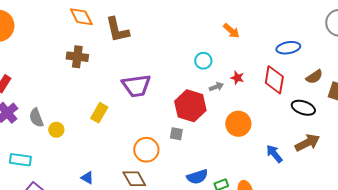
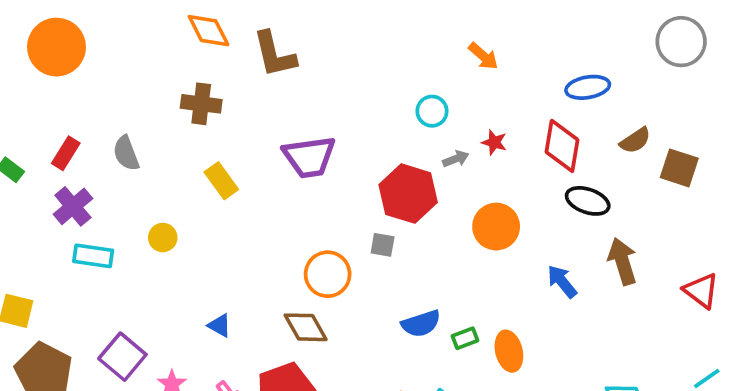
black ellipse: (303, 108) -> (588, 201), moved
yellow rectangle: (99, 113) -> (221, 181), moved, turned -66
gray semicircle: (36, 118) -> (126, 153), moved
brown arrow: (307, 143) -> (622, 261), turned -80
cyan rectangle: (20, 160) -> (93, 256), moved

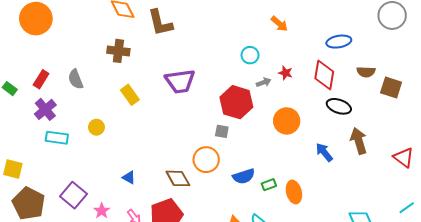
brown semicircle: (635, 140) -> (366, 72), turned 36
orange circle: (328, 274) -> (206, 160), moved

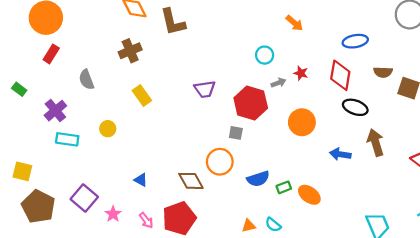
brown cross: (118, 51) -> (130, 51), turned -30
red rectangle: (41, 79) -> (51, 54), moved
purple trapezoid: (180, 81) -> (205, 89), moved, size x0.7
blue arrow: (324, 152) -> (340, 154), turned -42
orange ellipse: (294, 192) -> (309, 195), turned -40

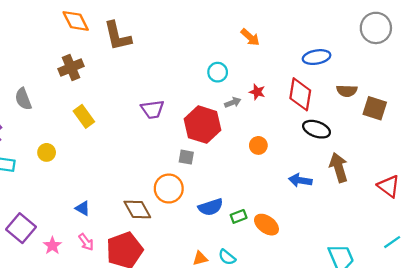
orange circle: (302, 122) -> (258, 145), size x0.6
pink arrow: (146, 220) -> (86, 242), moved

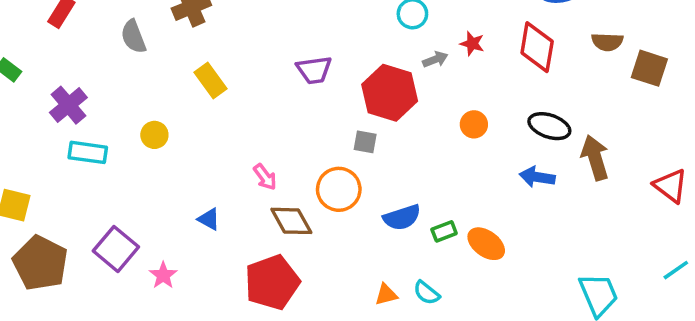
gray semicircle: (23, 99) -> (133, 37), moved
black ellipse: (317, 129) -> (549, 126), moved
pink arrow: (86, 242) -> (265, 177), moved

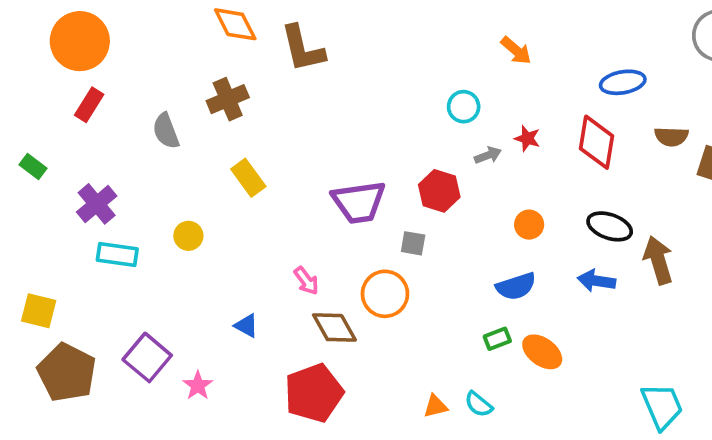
purple trapezoid: (314, 70) -> (359, 202), moved, size x1.4
red hexagon: (390, 93) -> (439, 191), size x0.7
blue semicircle: (402, 217) -> (516, 286), moved

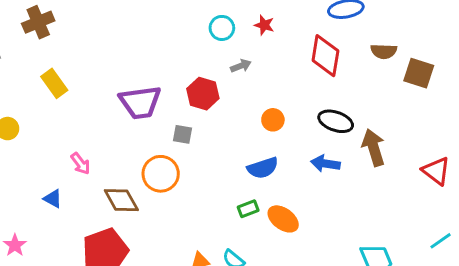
red star: (527, 138) -> (264, 25), moved
pink arrow: (306, 281) -> (80, 164), moved

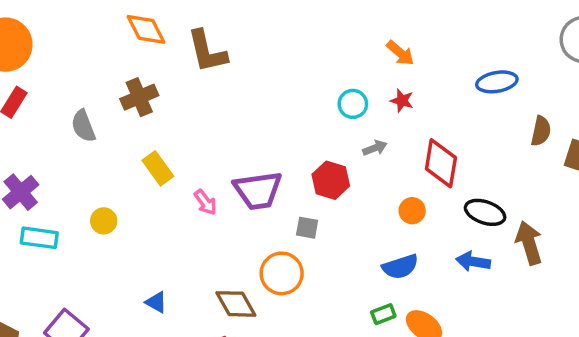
brown semicircle: (384, 51) -> (541, 131), turned -80
red diamond: (325, 56) -> (441, 163), moved
pink arrow: (80, 164) -> (205, 202), moved

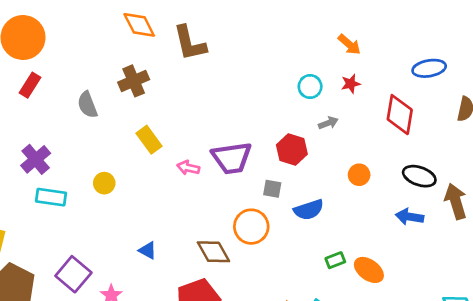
red star: (402, 101) -> (351, 84), turned -30
red diamond: (441, 163) -> (400, 115), moved
pink arrow: (205, 202) -> (188, 168), turned 140
blue semicircle: (400, 267) -> (309, 210), moved

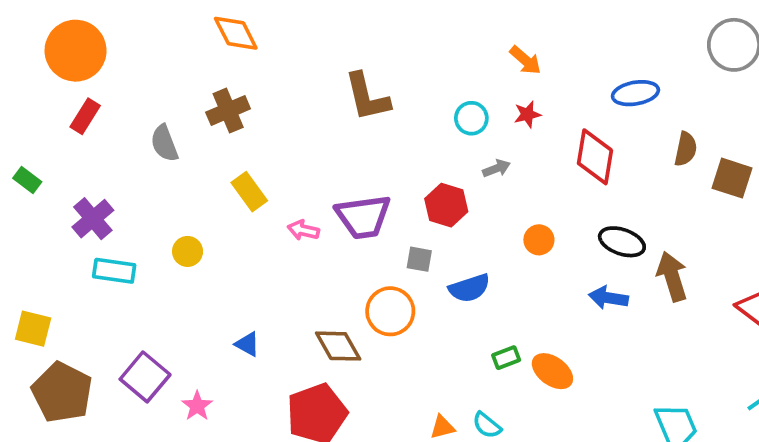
brown L-shape: (190, 43) -> (367, 97), moved

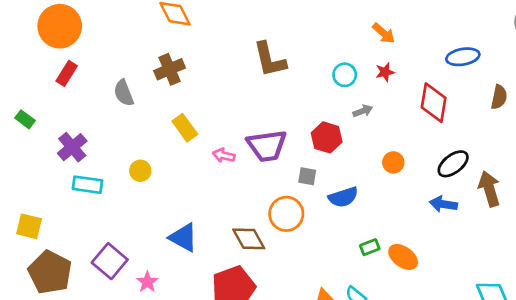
black ellipse: (622, 242) -> (453, 164), turned -56
blue triangle: (247, 344) -> (183, 237), size x1.6

